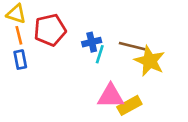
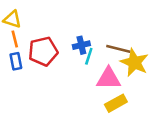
red pentagon: (50, 30) -> (43, 51), moved
pink triangle: (111, 96) -> (109, 79), moved

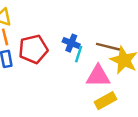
blue cross: (81, 45) -> (71, 43), turned 35

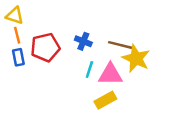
cyan line: (79, 54) -> (89, 69), moved
yellow rectangle: (106, 101) -> (105, 100), moved

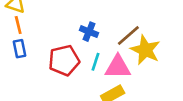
brown line: (120, 45) -> (128, 36), turned -55
red pentagon: (45, 47) -> (64, 60), moved

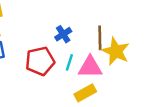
blue cross: (89, 32) -> (63, 34), turned 35
brown line: (128, 36) -> (100, 38), turned -50

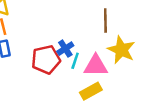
blue cross: (63, 34) -> (65, 49), moved
brown line: (100, 38) -> (105, 21), moved

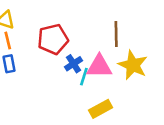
red pentagon: (46, 60) -> (53, 39), moved
pink triangle: (96, 66) -> (99, 66), moved

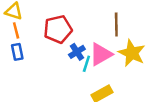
pink triangle: (99, 66) -> (101, 54), turned -30

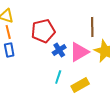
cyan line: (86, 64) -> (58, 77), moved

